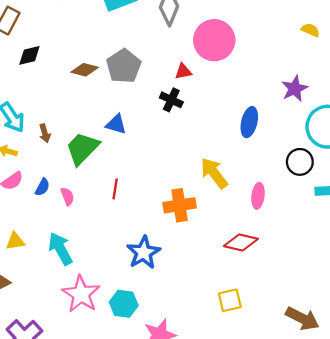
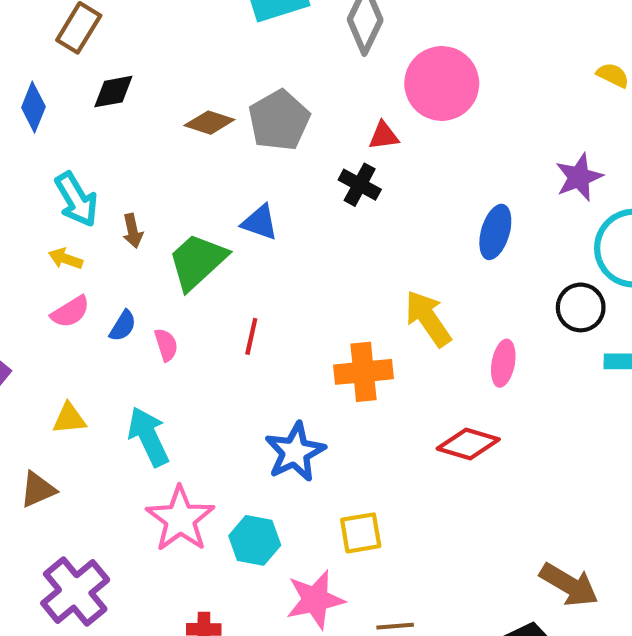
yellow square: (230, 300) -> (361, 533), moved

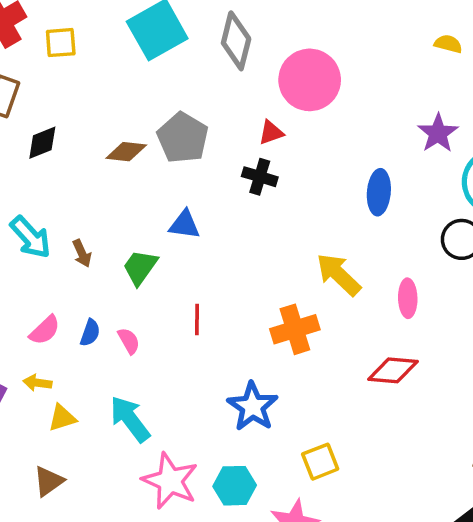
yellow arrow: (66, 259) -> (37, 383), moved
green trapezoid: (197, 261) -> (140, 267), size x0.7

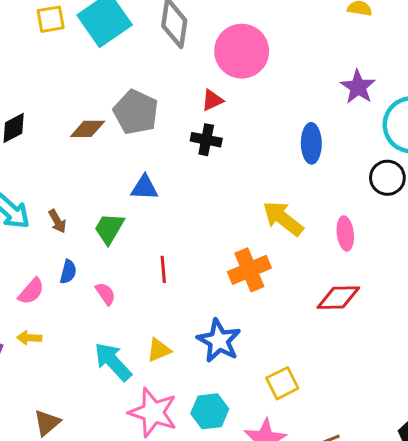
yellow square: (61, 43) -> (51, 19), moved
blue semicircle: (90, 333) -> (68, 272), moved
yellow triangle: (62, 418) -> (159, 350), moved

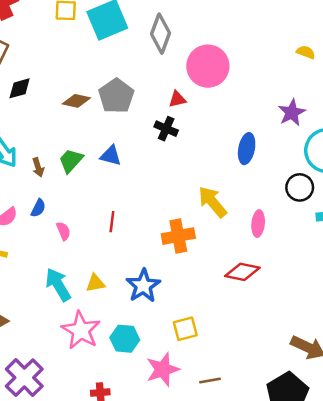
green trapezoid: (109, 229) -> (71, 161), moved

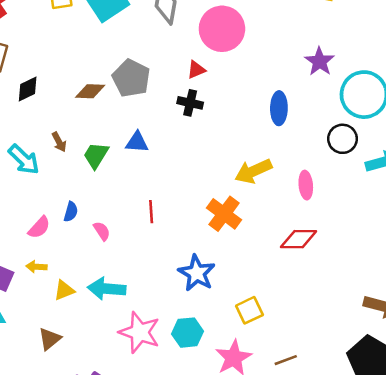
brown arrow: (38, 167) -> (59, 142), moved
yellow arrow: (213, 202) -> (253, 171), turned -64
orange cross: (178, 236) -> (224, 214), turned -32
yellow triangle: (95, 283) -> (64, 290), moved
cyan arrow: (58, 285) -> (107, 289), turned -44

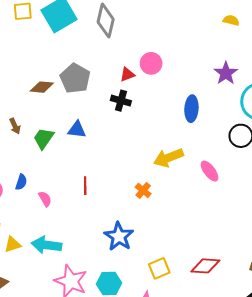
pink circle: (222, 29) -> (151, 63), moved, size x0.6
pink ellipse: (306, 185) -> (210, 171), turned -35
orange cross: (224, 214) -> (143, 190), size x0.6
red diamond: (299, 239) -> (205, 266), moved

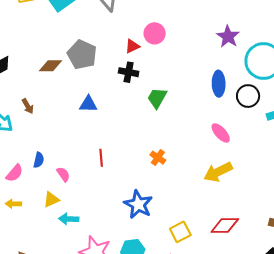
blue ellipse: (191, 109) -> (219, 84), moved
green trapezoid: (44, 138) -> (157, 98), moved
yellow arrow: (168, 158) -> (218, 172), moved
yellow triangle: (13, 244) -> (51, 200), moved
cyan arrow: (46, 245) -> (69, 219), size x0.7

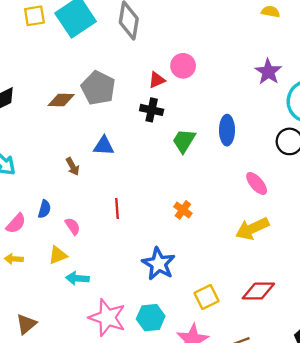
blue ellipse: (219, 84) -> (227, 130), moved
brown arrow: (28, 106) -> (73, 166), moved

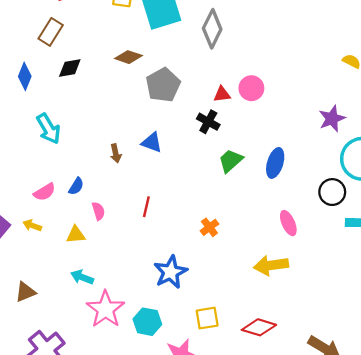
brown diamond: (61, 100) -> (128, 57), moved
cyan arrow: (77, 278) -> (82, 277), moved

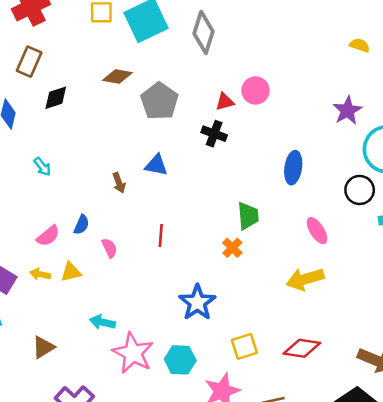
cyan arrow: (49, 129) -> (42, 167), size x0.6
green trapezoid: (231, 161) -> (248, 216), moved, turned 136
yellow triangle: (76, 235) -> (71, 272), moved

